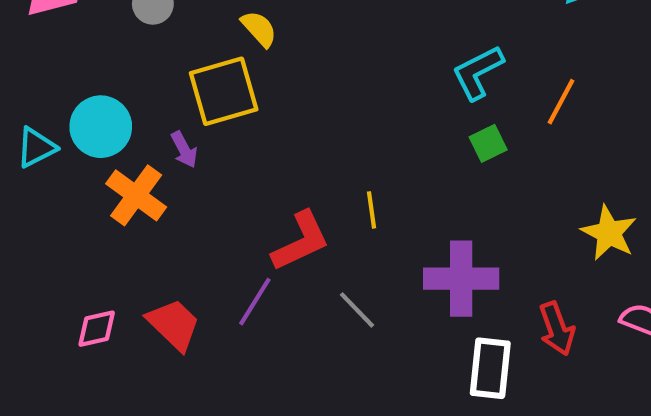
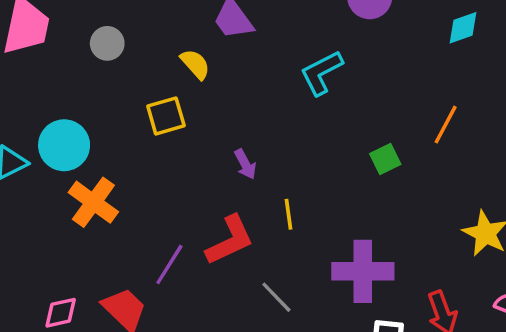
cyan L-shape: (478, 72) -> (321, 73), moved
yellow square: (224, 91) -> (166, 116), size x0.7
purple arrow: (184, 150) -> (245, 164), moved
purple line: (255, 302) -> (169, 264), moved

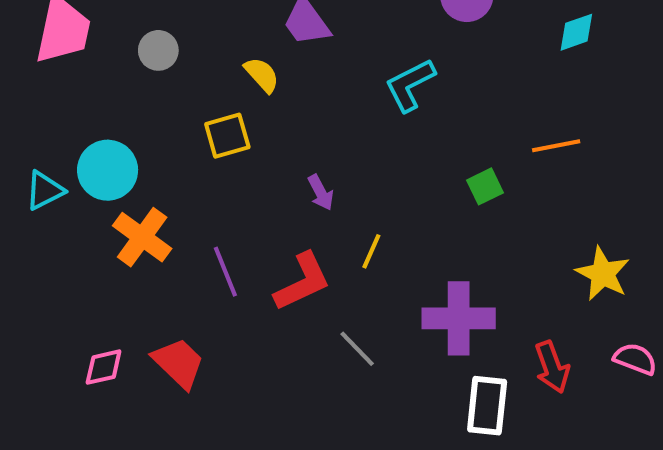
orange line: (446, 125) -> (556, 146), turned 51
yellow line: (289, 214) -> (371, 251), turned 32
purple line: (169, 264) -> (225, 272), moved, turned -54

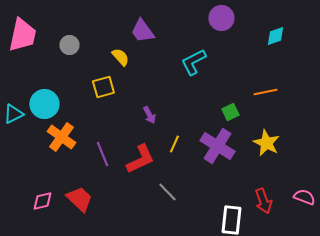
yellow star: (603, 274) -> (266, 143), moved
purple cross: (459, 318) -> (217, 146), moved, turned 32

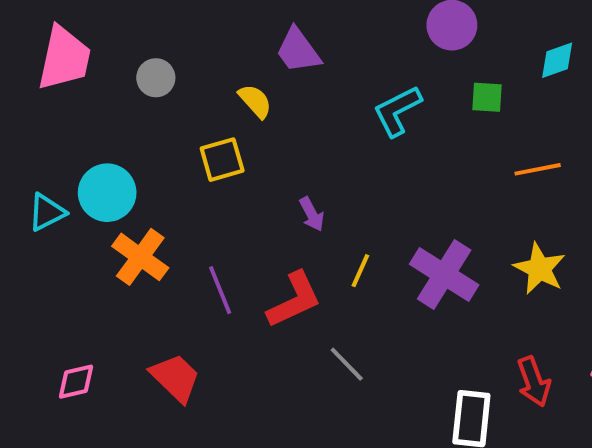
green square: (230, 112) -> (487, 97), moved, turned 30
pink diamond: (42, 201) -> (76, 382), moved

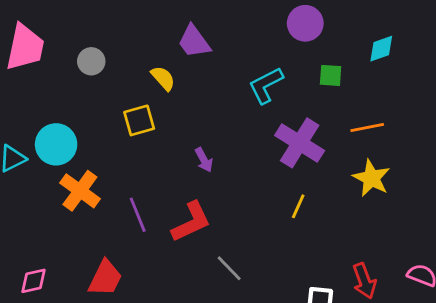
yellow star: (540, 269) -> (371, 178), moved
yellow line: (360, 271) -> (298, 206), moved
purple cross: (444, 274) -> (300, 143), moved
red trapezoid: (175, 378) -> (105, 278), turned 72

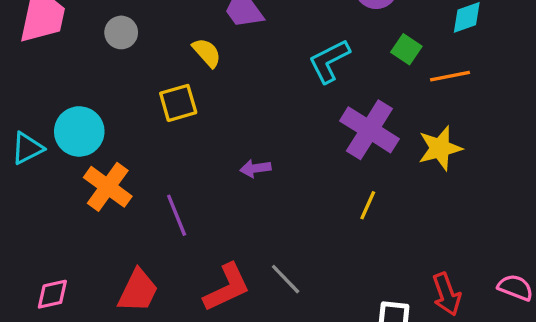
green square: (331, 75) -> (406, 49), turned 30
orange line: (367, 127) -> (450, 76), moved
purple arrow: (204, 160) -> (255, 168), moved, turned 110
yellow star: (371, 178) -> (440, 148), moved, turned 30
red L-shape: (191, 222) -> (227, 287), moved

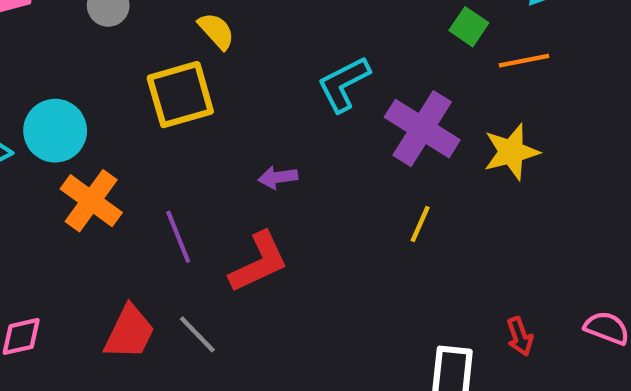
cyan L-shape: (329, 61) -> (344, 84), moved
yellow square: (178, 103) -> (180, 95), size x1.4
gray line: (286, 279) -> (197, 334), moved
red L-shape: (227, 287) -> (259, 262), moved
red arrow: (447, 294) -> (520, 336), size x0.7

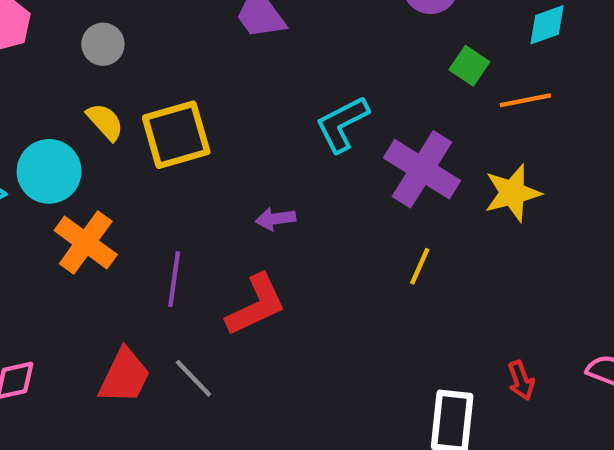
yellow semicircle: (216, 31) -> (105, 122), moved
purple line: (178, 237) -> (174, 279), turned 30

